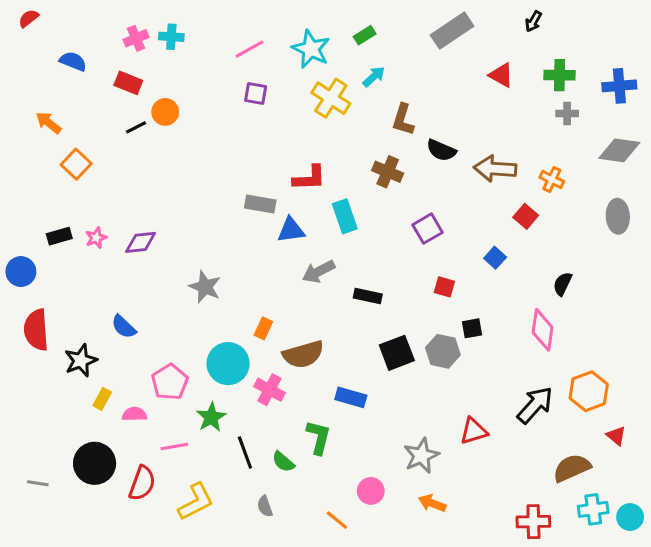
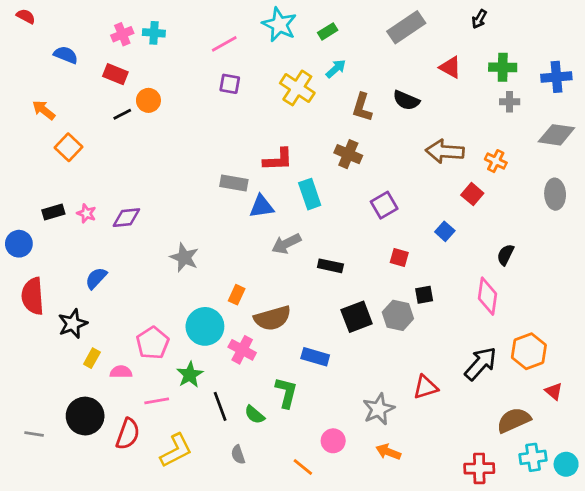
red semicircle: (29, 18) -> (26, 16), turned 66
cyan star: (311, 49) -> (279, 25), moved
black semicircle: (441, 150) -> (406, 100), moved
pink star: (96, 238) -> (86, 213), turned -30
blue semicircle: (124, 327) -> (96, 278), moved, turned 90

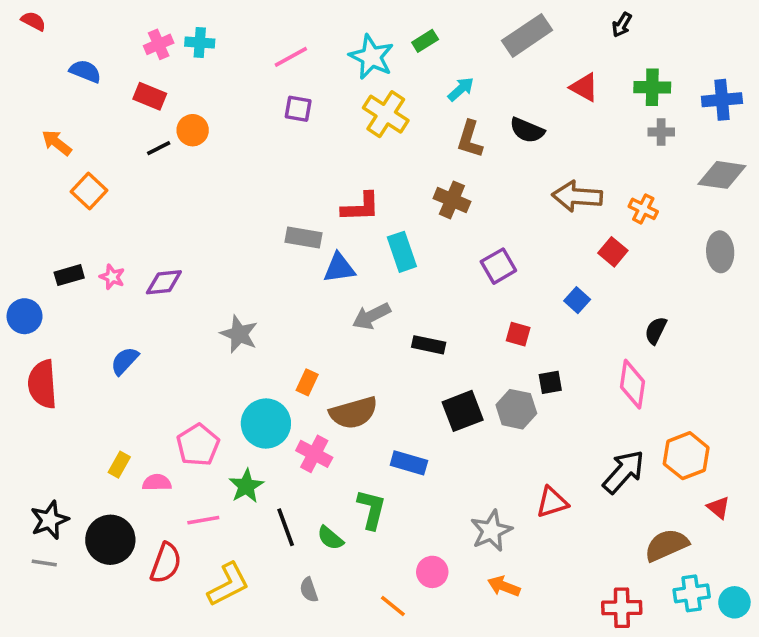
cyan star: (279, 25) -> (371, 57), moved
cyan arrow: (336, 69) -> (461, 89), moved
black star: (73, 324) -> (50, 520), moved

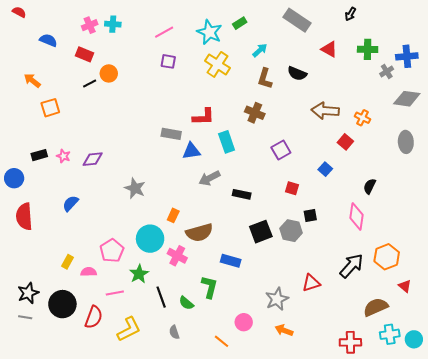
gray rectangle: (527, 35) -> (297, 20), turned 68
gray cross: (661, 132) -> (387, 71), moved, turned -32
orange square: (89, 191) -> (50, 108), turned 30

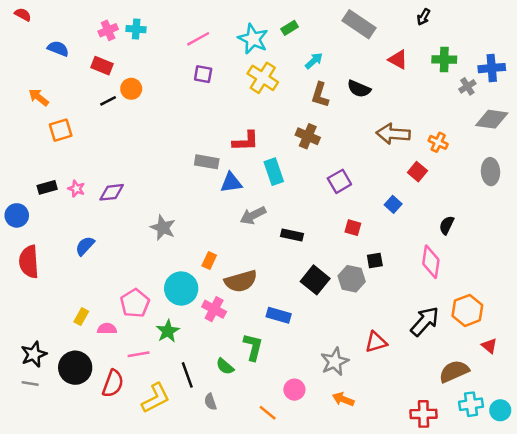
black square: (261, 232) -> (315, 280), turned -30
black line: (161, 297) -> (187, 375), moved

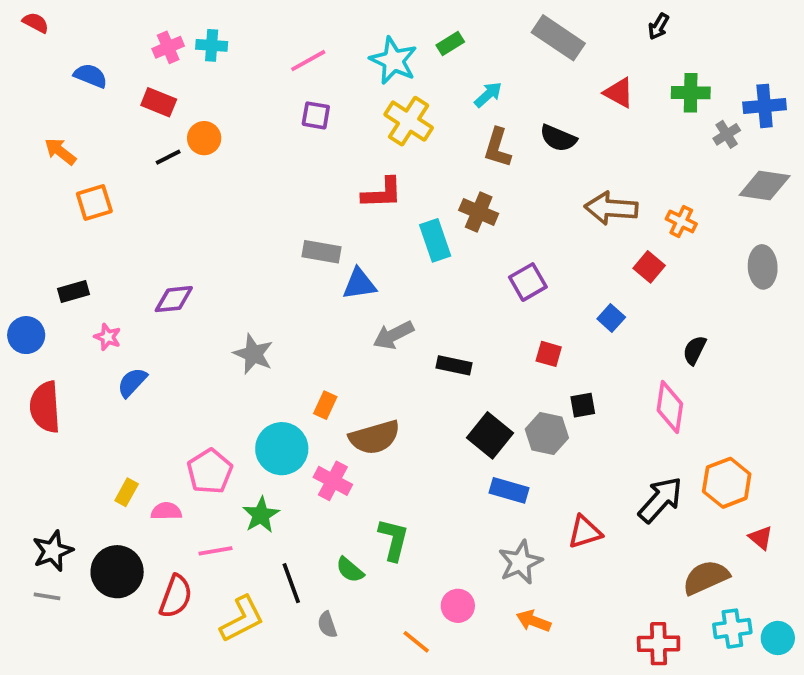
red L-shape: (246, 141) -> (382, 193), moved
cyan rectangle: (274, 172) -> (435, 240), moved
pink star: (76, 189) -> (108, 337), moved
blue rectangle: (279, 315) -> (509, 490), moved

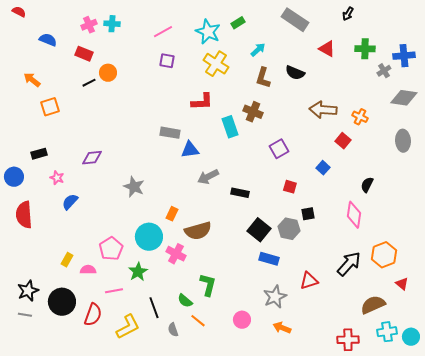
orange line: (416, 642) -> (198, 321), moved

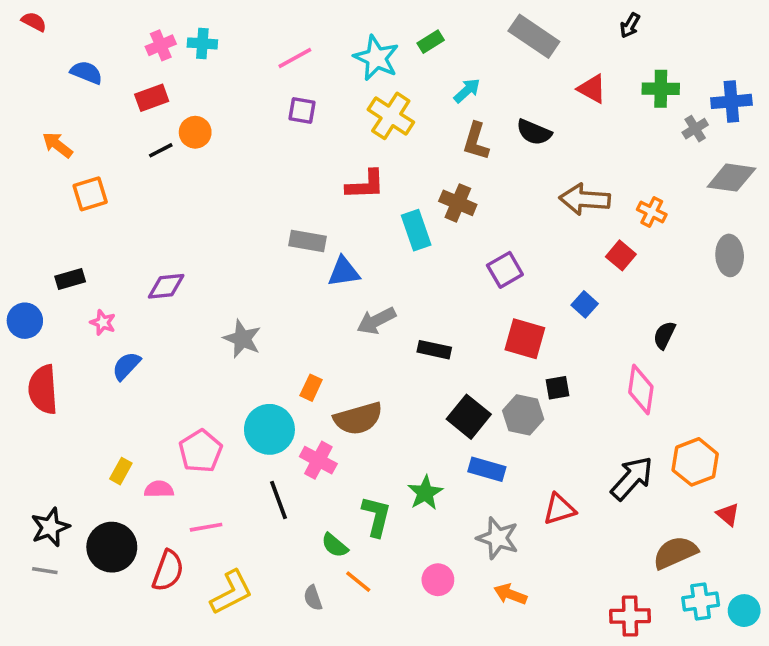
red rectangle: (84, 54) -> (152, 98), turned -42
red square: (290, 187) -> (525, 339), size x1.6
green star: (138, 272) -> (425, 493), moved
gray star: (275, 297) -> (498, 538), turned -30
black line: (154, 308) -> (278, 500), moved

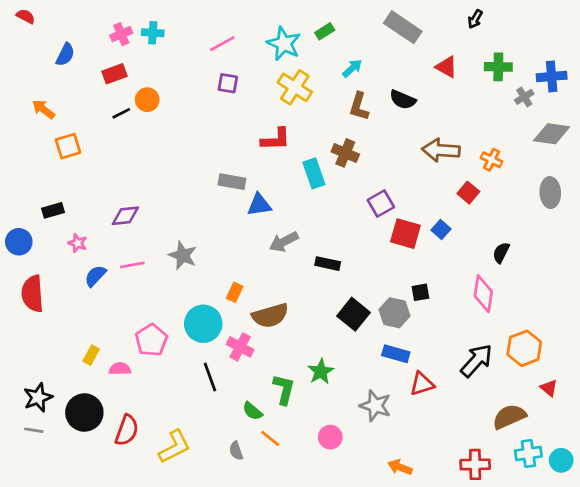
blue semicircle: (86, 72) -> (65, 55), turned 95
red square: (525, 339) -> (405, 234), moved
blue rectangle: (487, 469) -> (396, 354), moved
pink line: (206, 527) -> (132, 265), moved
orange arrow: (510, 594) -> (400, 467), moved

